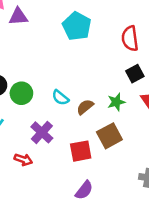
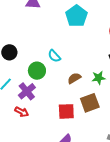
green circle: (21, 93) -> (37, 71), moved
cyan semicircle: (60, 98) -> (54, 56), moved
purple cross: (42, 132) -> (27, 91), moved

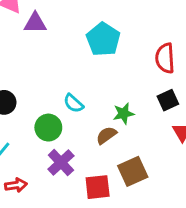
green star: (99, 78) -> (124, 114), moved
purple cross: (27, 91) -> (61, 163), moved
red arrow: (22, 112) -> (16, 185), moved, turned -32

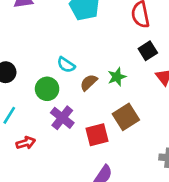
green star: (124, 114) -> (117, 77), moved
brown semicircle: (106, 135) -> (89, 82), moved

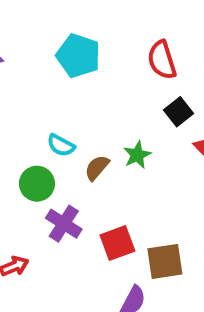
brown square: (126, 117) -> (165, 261), moved, turned 30

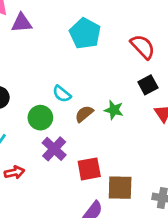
red semicircle: (162, 60) -> (143, 47), turned 144
green star: (137, 155) -> (114, 110), turned 30

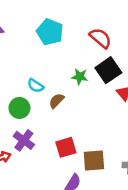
black square: (148, 85) -> (108, 70), size x1.5
green star: (114, 110) -> (80, 77), moved
purple cross: (54, 149) -> (24, 140), moved

